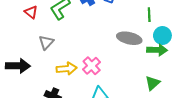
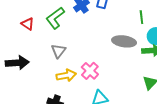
gray triangle: (46, 42) -> (59, 51), moved
black arrow: (18, 66) -> (17, 63), moved

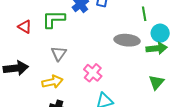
green L-shape: (55, 18) -> (54, 19), turned 40
yellow arrow: (66, 75) -> (52, 82), moved

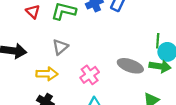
green line: (144, 14) -> (158, 41), moved
gray ellipse: (127, 40) -> (130, 66), moved

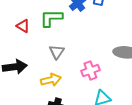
pink cross: (90, 75) -> (90, 71), turned 30

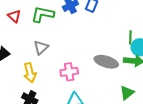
yellow arrow: (51, 80) -> (30, 73), turned 78

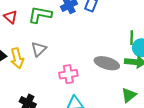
yellow arrow: (30, 73) -> (17, 58), moved

